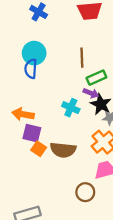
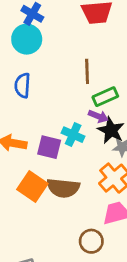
cyan circle: (34, 53) -> (27, 39), moved
purple square: (32, 133) -> (49, 147), moved
orange square: (39, 149) -> (32, 186), size x1.5

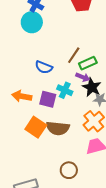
brown line: (87, 71) -> (74, 55), moved, turned 36
blue semicircle: (22, 85) -> (44, 67), moved, turned -72
brown circle: (91, 241) -> (69, 170), moved

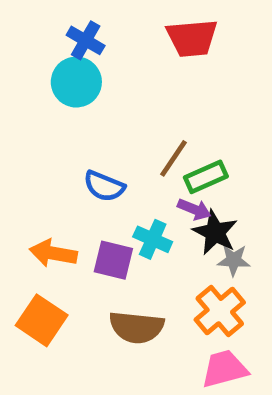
orange square: (36, 127) -> (42, 320), moved

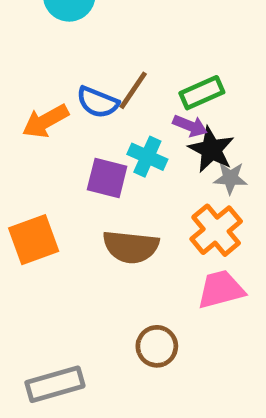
brown line: (173, 158) -> (133, 90), moved
orange arrow: (53, 253) -> (45, 121), moved, turned -39
orange square: (42, 320) -> (34, 240), turned 36

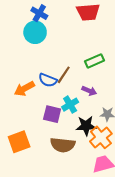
green rectangle: (202, 93) -> (95, 61), moved
black star: (211, 150) -> (86, 126), moved, turned -30
cyan cross: (147, 157) -> (70, 105), turned 35

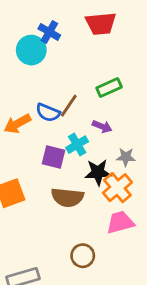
blue cross: (39, 13) -> (49, 32), moved

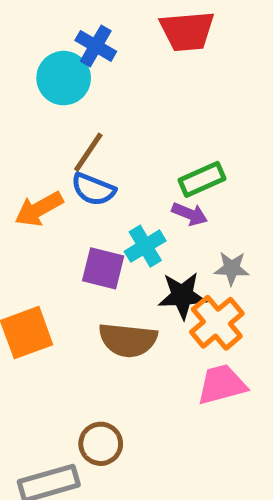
green rectangle: (109, 88) -> (202, 179), moved
brown line: (69, 106) -> (88, 152), moved
brown circle: (83, 256) -> (101, 444), moved

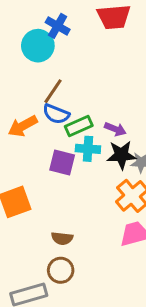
green rectangle: (202, 179) -> (79, 126), moved
cyan cross: (145, 246) -> (88, 149), turned 35
black star: (182, 296) -> (121, 155), moved
brown semicircle: (128, 340) -> (62, 238), moved, size x0.6

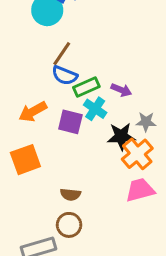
orange arrow: (23, 126) -> (33, 112), moved
cyan cross: (88, 149) -> (95, 109), turned 30
black star: (121, 155) -> (121, 136), moved

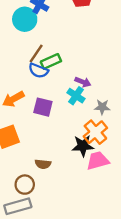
green rectangle: (86, 87) -> (51, 61), moved
cyan cross: (95, 109) -> (76, 96), moved
black star: (121, 136) -> (83, 146), moved
brown circle: (69, 225) -> (25, 185), moved

